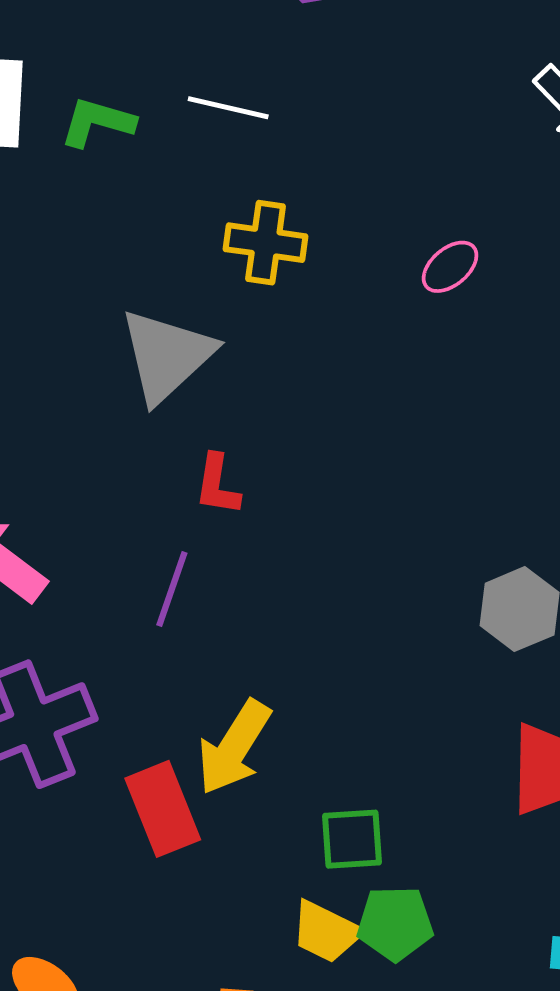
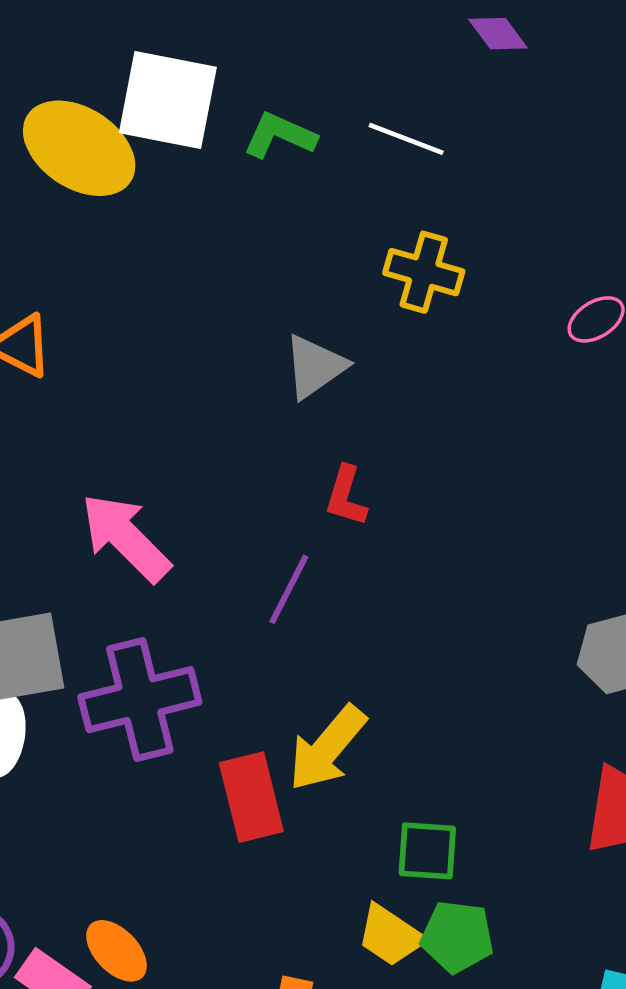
gray triangle: (167, 356) -> (315, 367), size x0.7

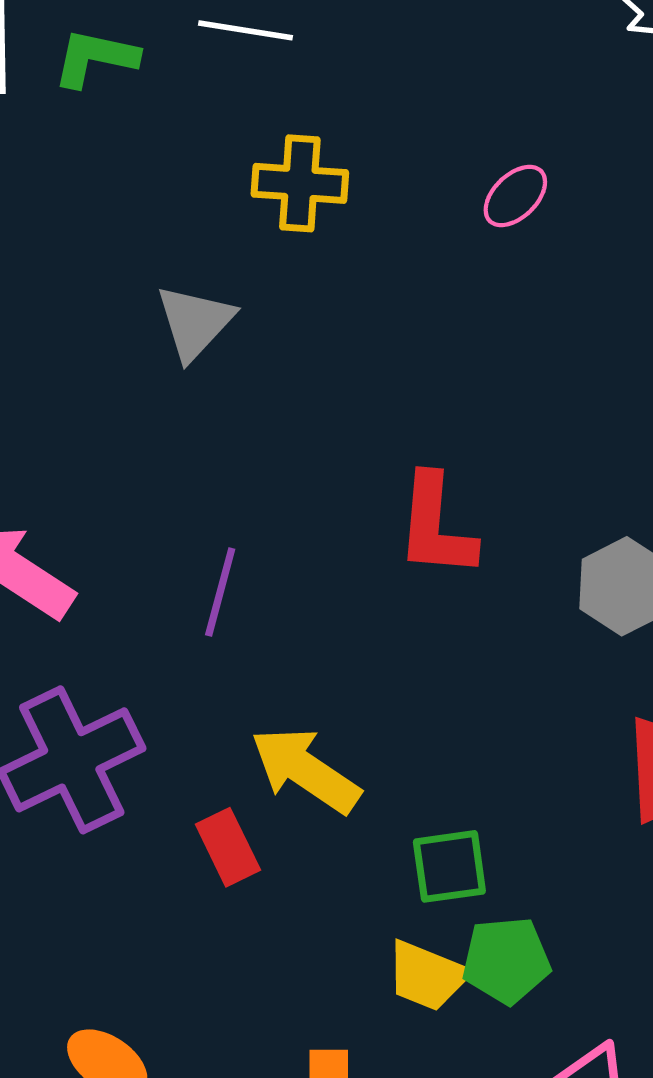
red L-shape: (346, 496) -> (436, 526), moved, size x1.5
yellow arrow: (327, 748) -> (305, 770), turned 96
red rectangle: (251, 797) -> (228, 847), size x0.7

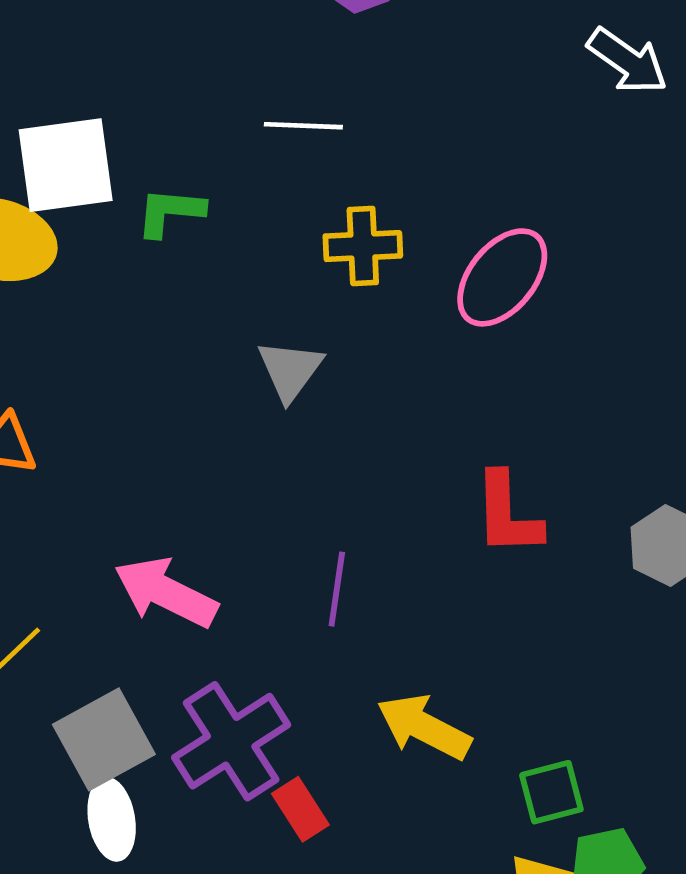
green L-shape: (95, 58) -> (170, 212), moved
pink ellipse: (515, 196) -> (502, 277), moved, size x1.8
red rectangle: (228, 847) -> (300, 809), moved

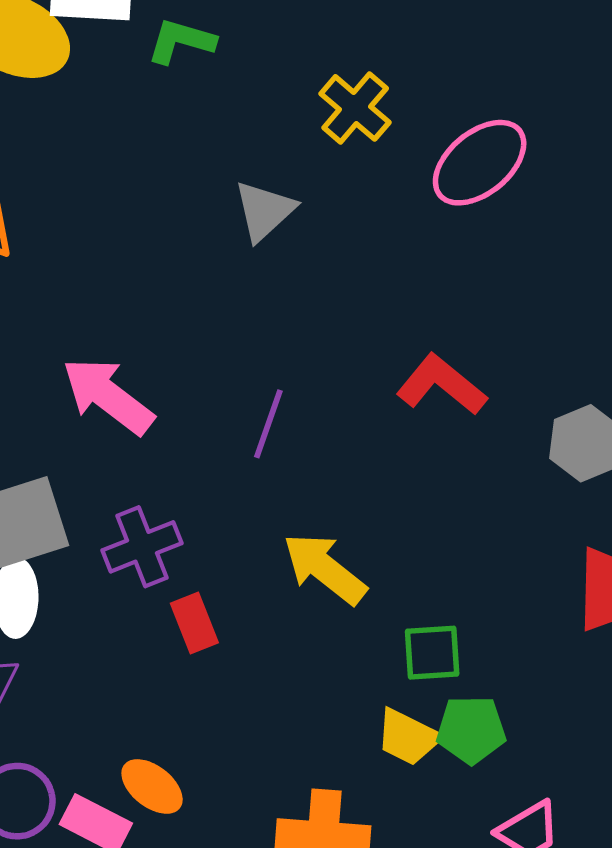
yellow cross: (363, 246) -> (355, 108), turned 32
red L-shape: (507, 514) -> (441, 385), turned 120
purple cross: (231, 741) -> (142, 547), size x0.7

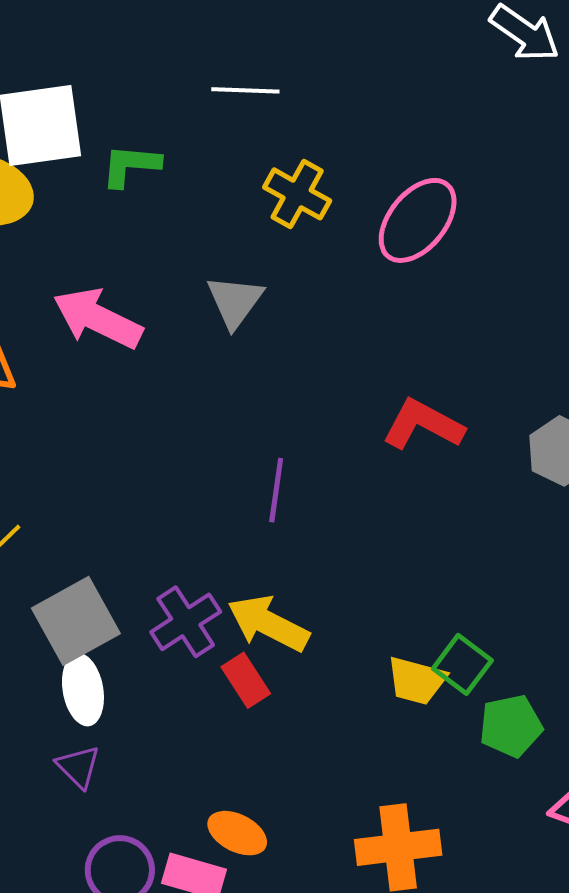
pink arrow: (108, 396) -> (98, 318), moved
yellow arrow: (325, 569) -> (268, 623), moved
green square: (432, 653) -> (462, 664), turned -38
yellow trapezoid: (408, 737) -> (416, 681), moved

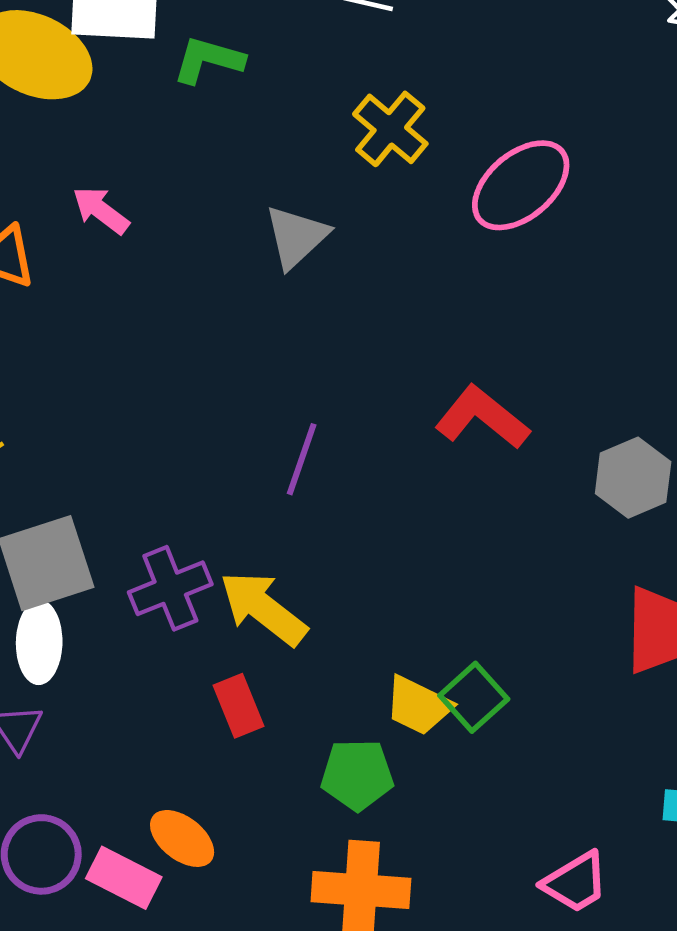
pink arrow: (98, 318) -> (101, 210), moved, size x0.6
red rectangle: (246, 680) -> (239, 706), moved
green pentagon: (511, 726) -> (357, 775), moved

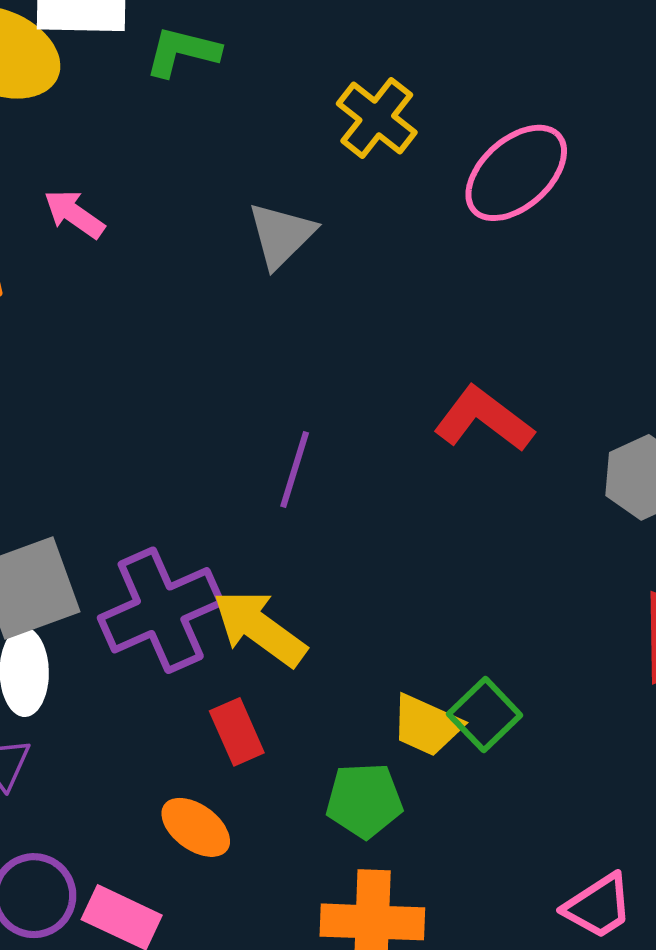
purple cross: (170, 588) -> (161, 610), size x1.4
orange ellipse: (182, 838) -> (196, 827), moved

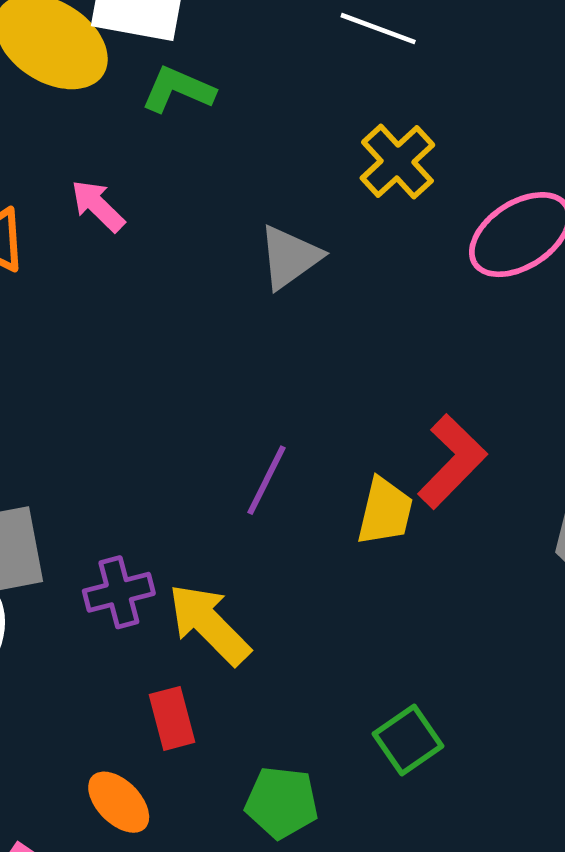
green L-shape: (182, 52) -> (178, 90), moved
red L-shape: (484, 419) -> (452, 461), turned 88
purple cross: (161, 610) -> (119, 592), size x0.6
yellow trapezoid: (426, 725) -> (385, 511), moved, turned -110

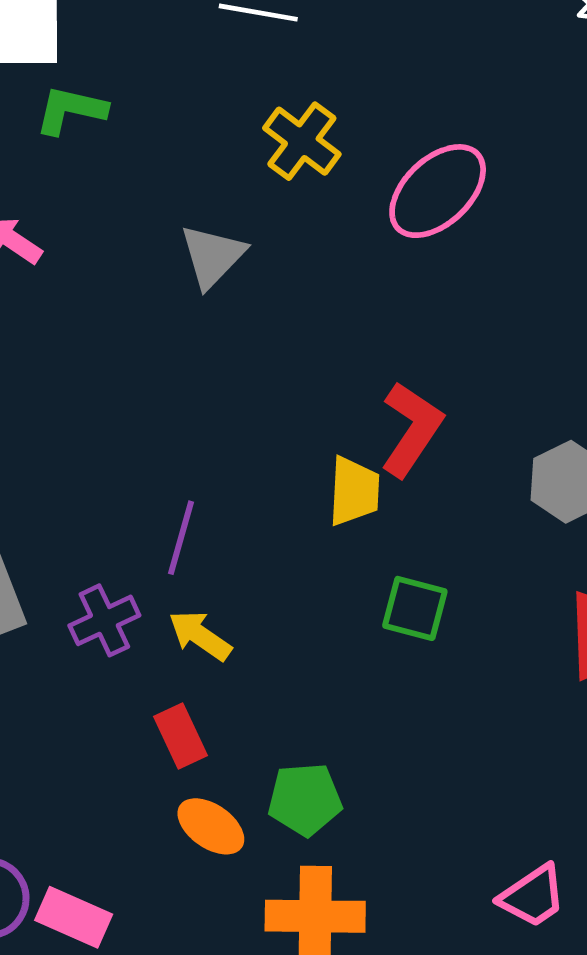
purple line: (267, 480) -> (181, 538), moved
yellow arrow: (209, 624) -> (200, 636), size x0.7
green square: (408, 740) -> (415, 608), moved, turned -30
orange ellipse: (119, 802) -> (211, 826), moved

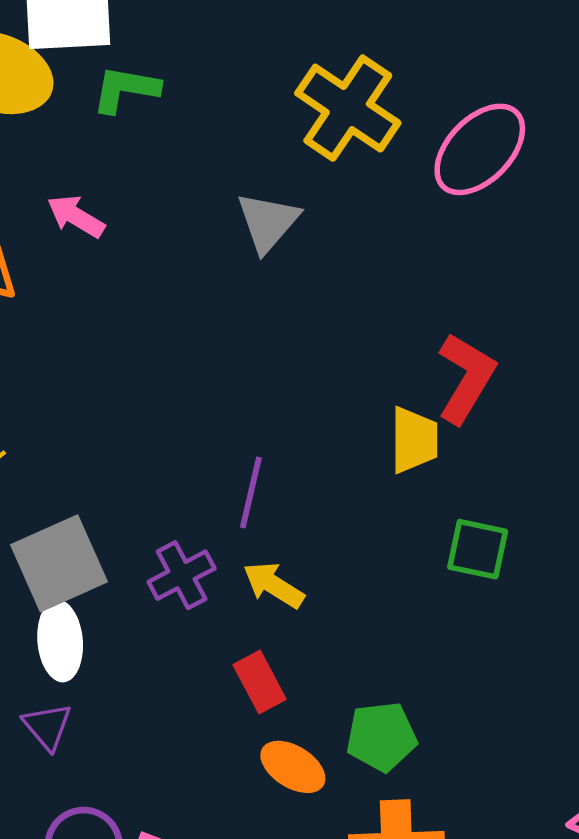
yellow cross: (302, 141) -> (348, 108), size x1.4

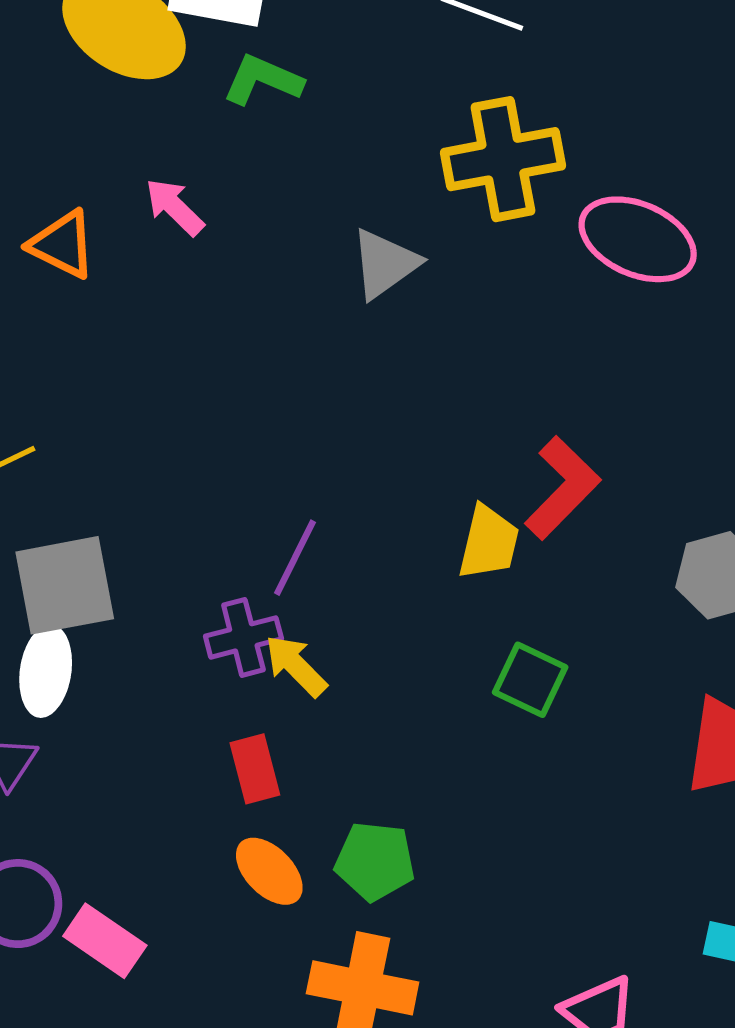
yellow cross: (348, 108) -> (503, 159), turned 32
pink ellipse: (480, 149) -> (638, 239), turned 56
purple cross: (182, 575) -> (243, 637), moved

